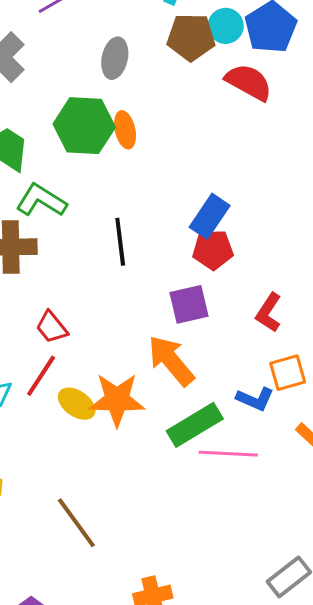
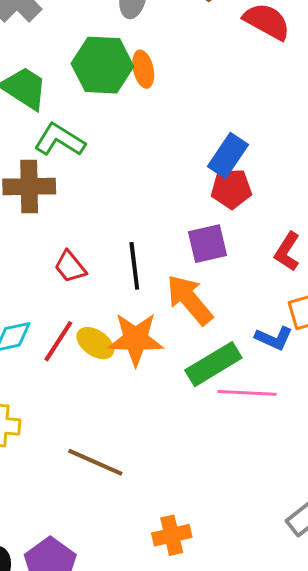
black line: (120, 242) -> (134, 266), moved
red line: (41, 376) -> (58, 341), moved
brown line: (76, 523) -> (95, 462), turned -30

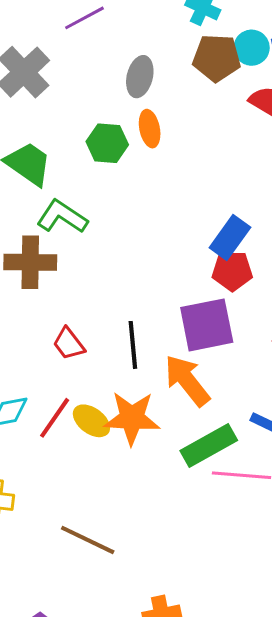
green hexagon: (102, 65) -> (107, 143), size x0.7
orange ellipse: (143, 69) -> (150, 129), moved
purple square: (208, 244) -> (207, 325), size x1.4

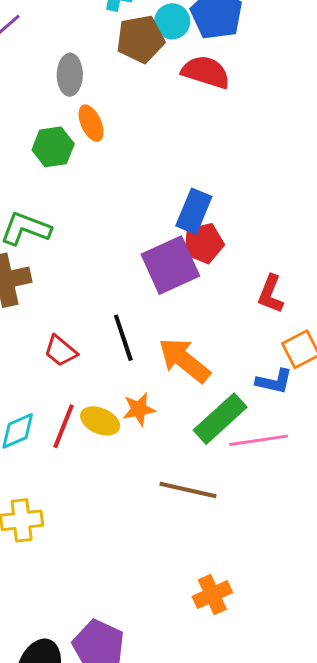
purple square: (207, 325) -> (170, 265), moved
orange star: (132, 418) -> (139, 409), size x0.6
brown line: (88, 540) -> (188, 490), moved

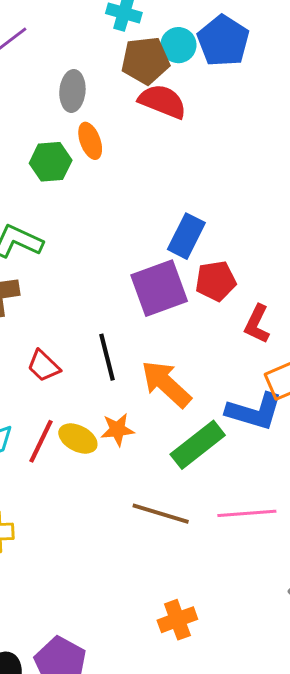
red semicircle: (206, 72) -> (162, 101), moved
red pentagon: (204, 243) -> (216, 281), moved
blue L-shape: (274, 381) -> (254, 412), size x1.5
pink line: (259, 440) -> (247, 513), moved

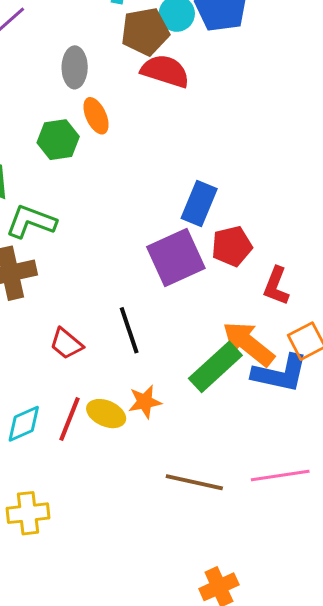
orange arrow: (166, 384) -> (248, 344), moved
green rectangle: (198, 445) -> (215, 367), moved

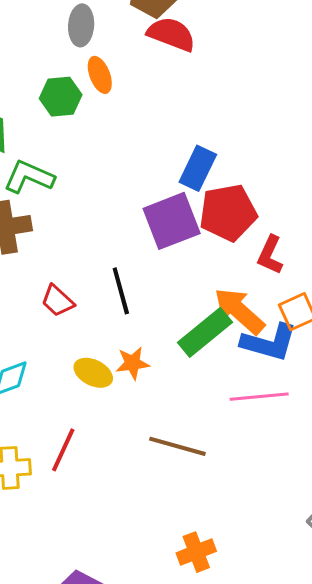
red pentagon: (232, 246) -> (228, 213), size x1.4
red line: (70, 419) -> (63, 450), moved
pink line: (280, 475) -> (259, 397), moved

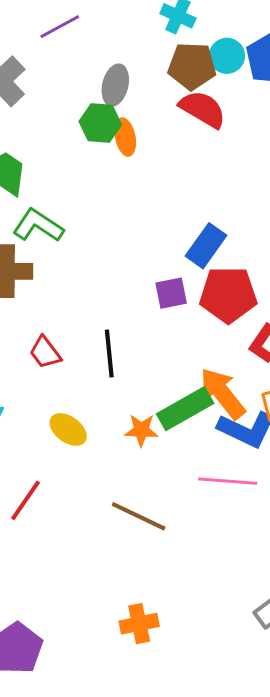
green hexagon: (61, 97) -> (100, 123), moved
purple square: (172, 221) -> (171, 293), size x0.6
orange star: (133, 363) -> (141, 430), moved

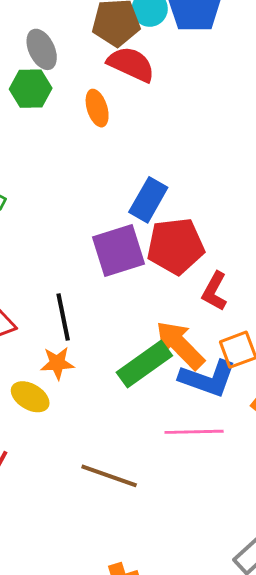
gray ellipse: (115, 85) -> (42, 49), turned -33
orange ellipse: (125, 137) -> (97, 108), moved
purple square: (171, 293) -> (119, 251), size x1.6
orange star: (141, 430) -> (57, 363), moved

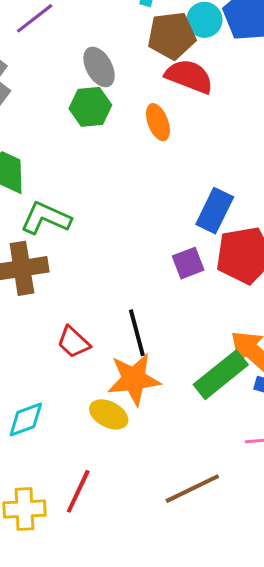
purple square: (119, 251) -> (188, 263), size x0.6
orange star: (57, 363) -> (134, 379), size x1.6
brown line: (109, 476) -> (192, 489), turned -42

